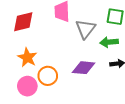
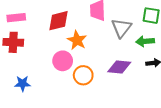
orange star: (27, 57) -> (77, 40), moved
pink circle: (27, 86) -> (63, 61), moved

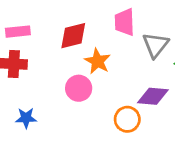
orange circle: (83, 75) -> (127, 119), moved

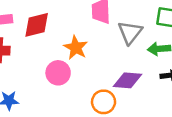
red diamond: (73, 36) -> (37, 25), moved

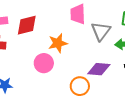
orange star: (76, 48) -> (58, 43), turned 30

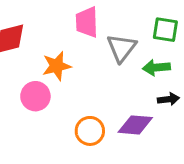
purple diamond: (99, 69) -> (135, 125), moved

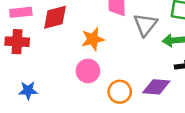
pink circle: (35, 96) -> (88, 71), moved

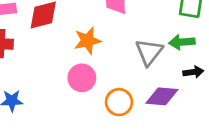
gray triangle: (145, 25) -> (149, 52), moved

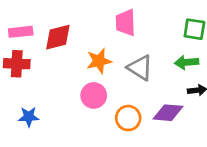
gray triangle: (149, 52) -> (140, 68), moved, turned -36

